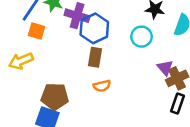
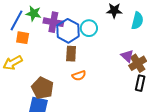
cyan circle: (142, 37) -> (89, 28), moved
brown pentagon: (55, 97) -> (43, 88), turned 30

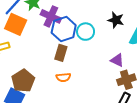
orange square: (23, 38) -> (16, 24), size x1.5
purple triangle: (127, 56) -> (117, 60), moved, turned -32

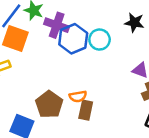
brown rectangle: (61, 53) -> (86, 110), moved
brown pentagon: (23, 81) -> (49, 104), moved

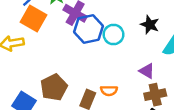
orange semicircle: (78, 96) -> (109, 91), moved

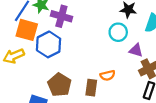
blue hexagon: (88, 29) -> (49, 44), moved
cyan circle: (114, 34) -> (118, 32), moved

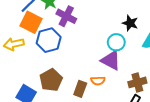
purple triangle: (136, 50) -> (111, 60), moved, size x1.5

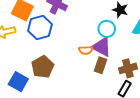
orange semicircle: (98, 81) -> (86, 50), moved
brown rectangle: (80, 89) -> (101, 65), moved

